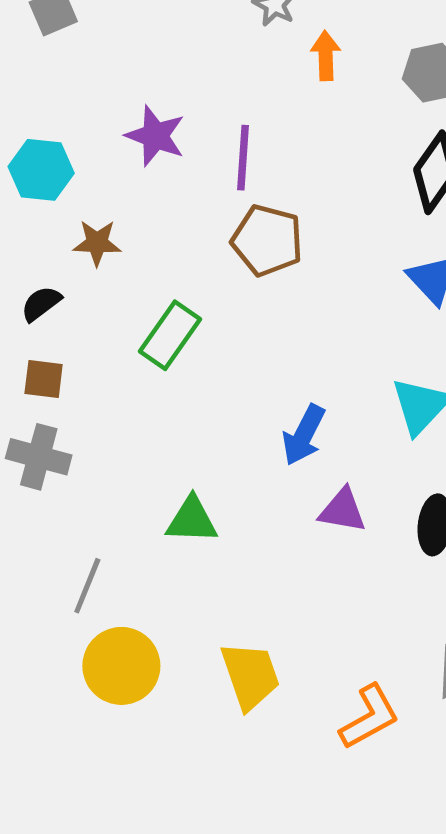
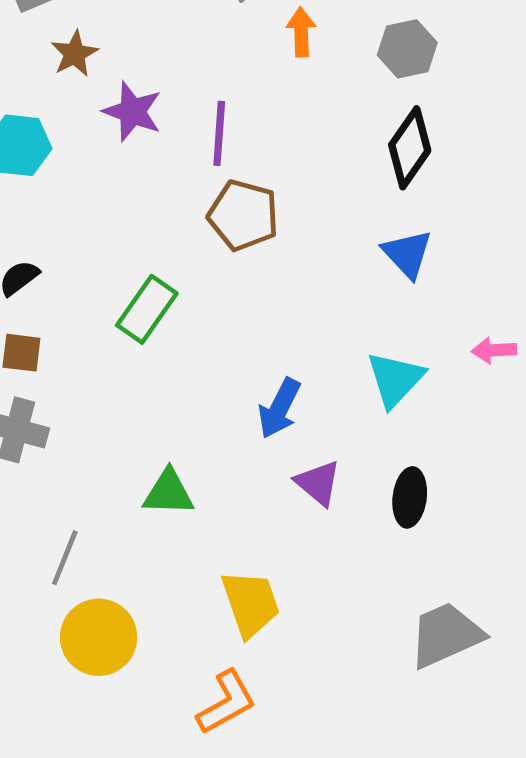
brown star: (97, 243) -> (74, 54), moved, turned -30
purple triangle: (343, 510) -> (318, 483), turned 30
yellow trapezoid: (250, 676) -> (251, 604), moved
orange L-shape: (369, 717) -> (226, 702), moved

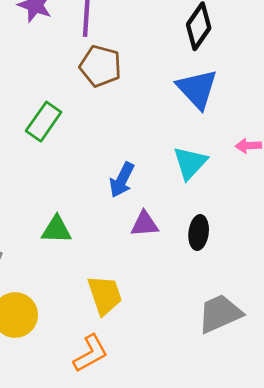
blue triangle: (407, 254) -> (197, 89), size x1.4
purple triangle: (318, 483) -> (145, 224), turned -44

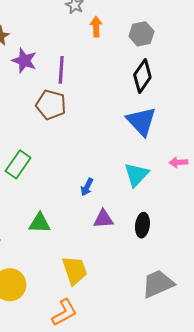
brown pentagon: (100, 66) -> (51, 105), moved
green rectangle: (44, 122) -> (18, 164), moved
blue arrow: (122, 180) -> (87, 187), size x0.7

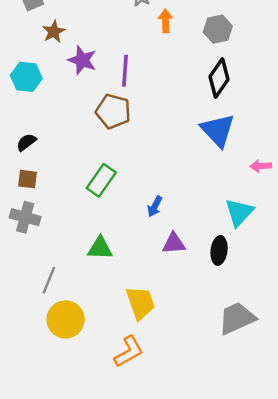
pink arrow: (178, 162) -> (261, 166), moved
green rectangle: (18, 164) -> (101, 180), moved
cyan triangle: (136, 175) -> (239, 212), moved

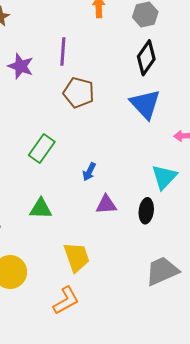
purple star: (82, 60) -> (21, 66), moved
brown pentagon: (113, 111) -> (79, 93), moved

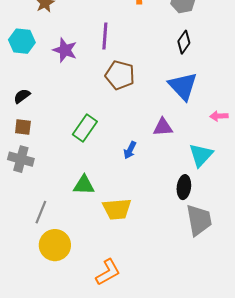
black diamond: (146, 58) -> (184, 42), size x0.7
purple triangle: (106, 204) -> (163, 127), moved
yellow trapezoid: (77, 257) -> (117, 209), moved, turned 104
gray trapezoid: (162, 271) -> (199, 220), moved, turned 104

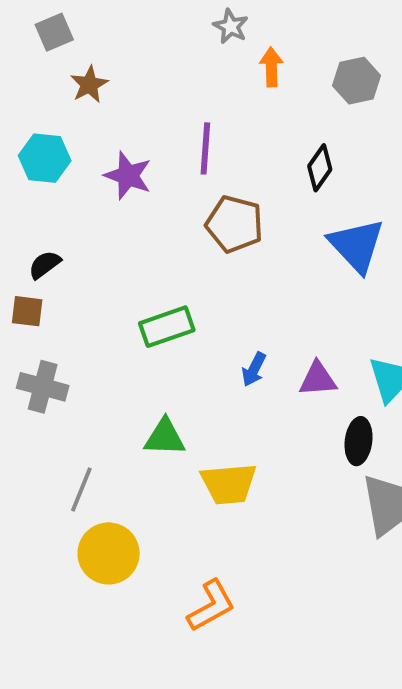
black diamond: (184, 42) -> (320, 168), moved
brown square: (23, 127) -> (27, 311), moved
purple triangle: (163, 127) -> (318, 379), moved
green rectangle: (85, 128) -> (167, 327), turned 36

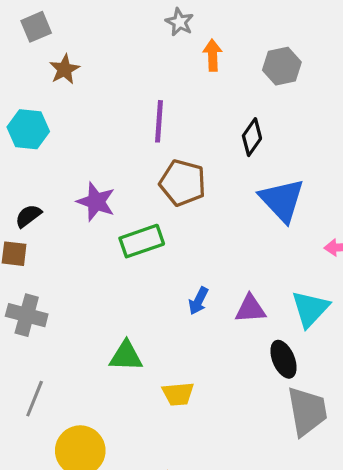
purple star: (128, 176) -> (96, 202), moved
green rectangle: (167, 327) -> (142, 241), moved
black ellipse: (359, 441) -> (283, 359), turned -30
yellow trapezoid: (229, 484) -> (178, 394), size x0.7
gray line: (81, 490) -> (35, 399), moved

